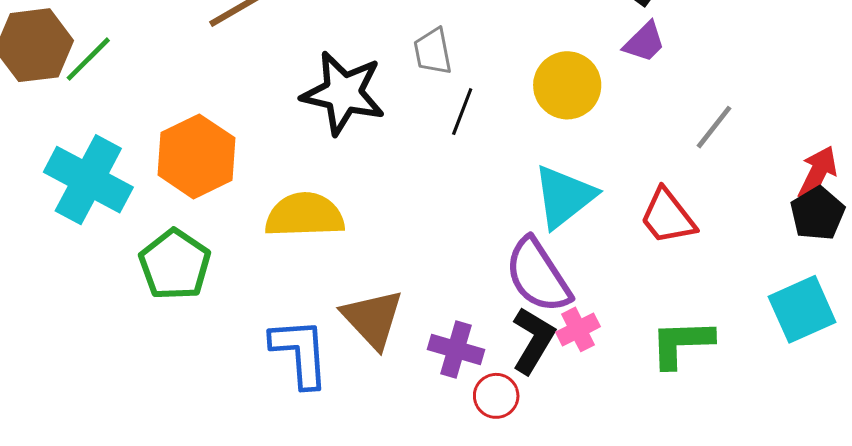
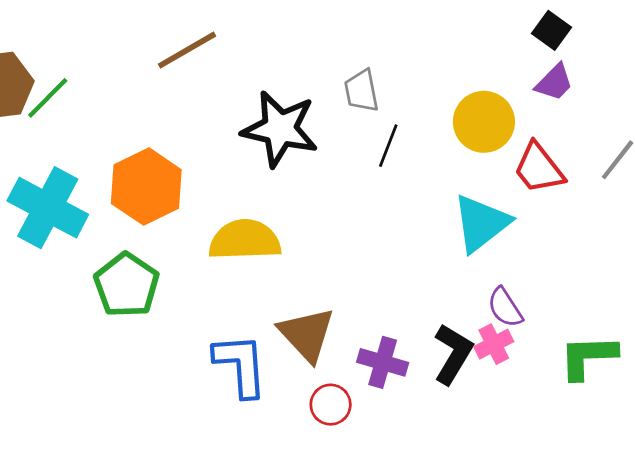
red trapezoid: (668, 217) -> (539, 168), moved
purple semicircle: (538, 275) -> (505, 308), moved, size x0.6
red circle: (496, 396) -> (331, 405), moved

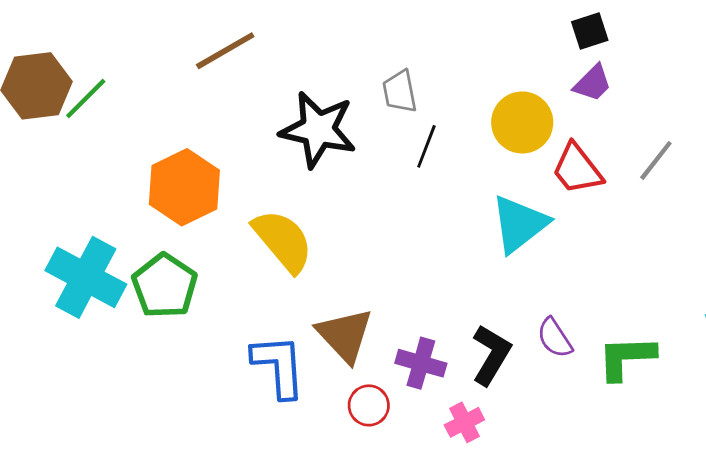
black square: (551, 30) -> (590, 31), turned 36
cyan cross: (48, 208) -> (86, 277), moved
yellow semicircle: (245, 240) -> (283, 241), turned 52
purple semicircle: (505, 308) -> (555, 338), moved
pink cross: (494, 344) -> (464, 422), moved

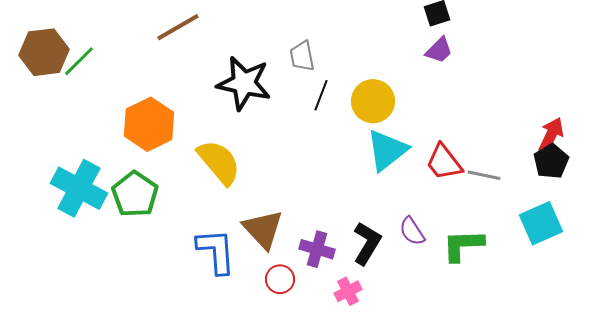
yellow circle: (522, 122) -> (373, 101), moved
gray line: (656, 160) -> (484, 175), moved, turned 64
red trapezoid: (577, 169) -> (444, 162), moved

